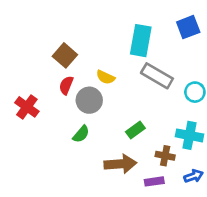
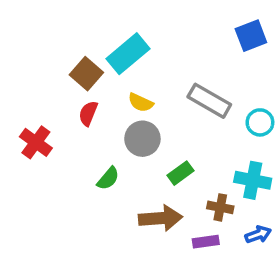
cyan rectangle: (141, 41) -> (128, 54), moved, turned 40
gray circle: (89, 100) -> (142, 139), moved

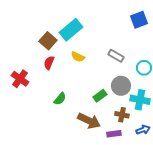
gray rectangle: (209, 101) -> (116, 56), size x0.7
gray circle: (142, 139) -> (121, 86), moved
brown arrow: (161, 218) -> (89, 121), turned 30

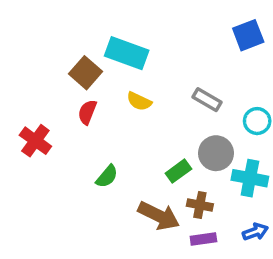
cyan rectangle: (71, 30) -> (127, 53), turned 60
brown cross: (122, 115) -> (200, 205), moved

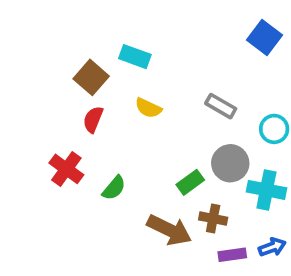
blue square: (248, 35) -> (265, 37), turned -32
cyan rectangle: (127, 53) -> (135, 57), size x0.7
red cross: (35, 141) -> (66, 169), moved
purple rectangle: (203, 239) -> (232, 255), moved

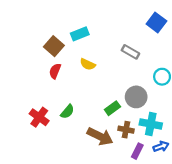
cyan rectangle: (135, 57) -> (80, 34), turned -42
gray rectangle: (221, 106) -> (130, 52), moved
red cross: (66, 169) -> (39, 117), moved
cyan cross: (266, 190) -> (151, 124), moved
purple rectangle: (232, 255) -> (137, 151), turned -56

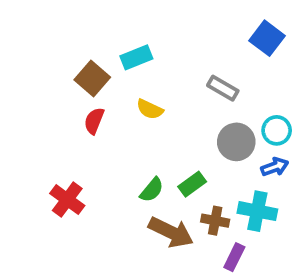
gray circle: (136, 97) -> (236, 142), moved
green semicircle: (67, 112) -> (152, 190), moved
blue arrow: (161, 147) -> (275, 167), moved

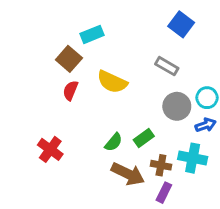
blue square: (267, 38) -> (181, 24), moved
cyan rectangle: (136, 57) -> (92, 34), moved
yellow semicircle: (150, 109) -> (112, 82), size x1.5
purple rectangle: (234, 257) -> (164, 193), moved

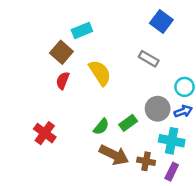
yellow semicircle: (112, 82) -> (100, 73), turned -148
gray circle: (177, 106) -> (158, 109), moved
brown cross: (161, 165) -> (146, 161), moved
purple rectangle: (164, 193) -> (172, 172), moved

